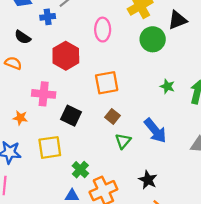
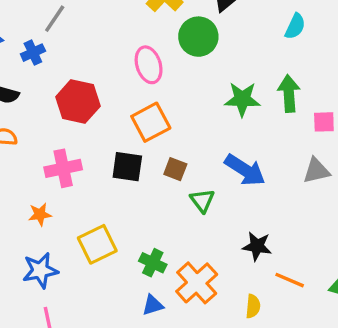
pink ellipse: (103, 30) -> (149, 65), moved
green star: (167, 86) -> (242, 99), size x1.5
black square: (71, 116) -> (127, 167), moved

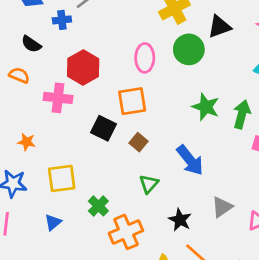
pink cross: (63, 168) -> (58, 98), moved
gray triangle: (316, 171) -> (222, 207), moved, turned -40
green triangle: (202, 201) -> (149, 184), moved
blue triangle: (153, 305) -> (53, 222), moved, turned -42

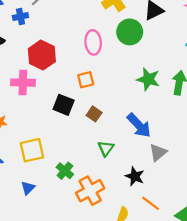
orange square: (132, 101) -> (86, 80), size x0.7
gray triangle: (222, 207) -> (158, 153), moved

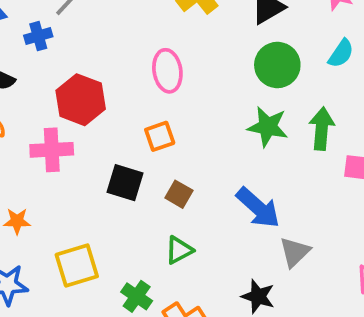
green circle: (130, 32) -> (277, 65), moved
green triangle: (106, 148) -> (179, 250), moved, turned 30

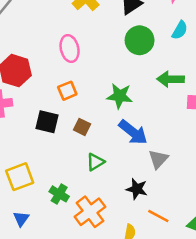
green star: (268, 127) -> (120, 96), moved
green arrow: (322, 129) -> (171, 79), turned -90
green triangle: (179, 250) -> (95, 162), moved

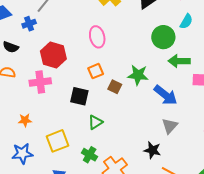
green circle: (140, 40) -> (163, 37), moved
brown square: (82, 127) -> (115, 87), moved
blue arrow: (133, 132) -> (166, 95), moved
green triangle: (95, 162) -> (95, 122), moved

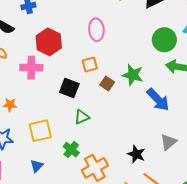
gray triangle: (170, 126) -> (168, 142), moved

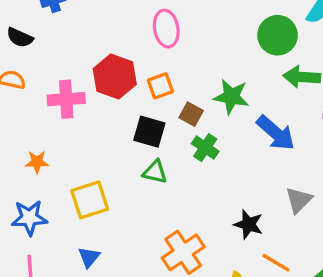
red hexagon: (49, 42) -> (115, 77), moved
black square: (69, 88) -> (149, 132), moved
green triangle: (82, 117) -> (155, 172), turned 42
green cross: (71, 150) -> (205, 148), moved

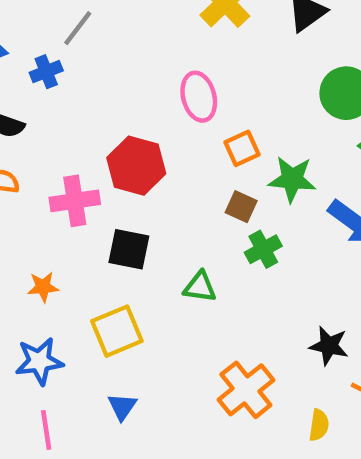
orange square: (160, 86) -> (242, 148), moved
black square: (149, 132) -> (129, 249), moved
green cross: (205, 148) -> (263, 249), turned 32

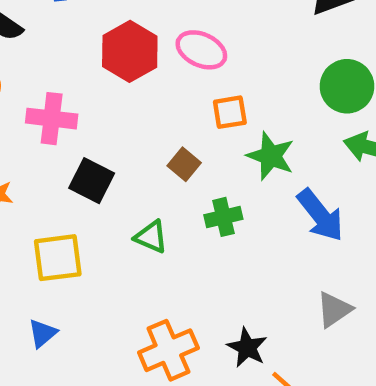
pink ellipse: (199, 97) -> (201, 50), turned -66
red hexagon: (136, 166) -> (130, 51), moved
brown square: (241, 207) -> (184, 164), moved
black star: (329, 346) -> (247, 348), moved

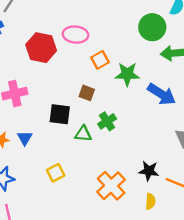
black square: (92, 181) -> (60, 114), moved
green cross: (223, 217) -> (107, 121), moved
yellow square: (58, 258) -> (56, 173), moved, size x0.7
blue triangle: (43, 333) -> (25, 138), moved

